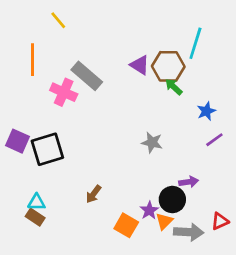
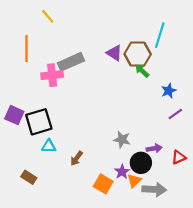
gray rectangle: (87, 76) -> (71, 62), turned -65
pink cross: (64, 92) -> (52, 75), turned -30
gray star: (152, 142) -> (122, 140), moved
cyan triangle: (36, 202) -> (49, 146), moved
red triangle: (220, 221) -> (179, 157), moved

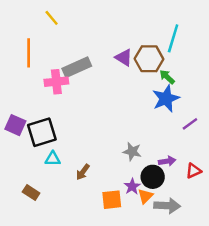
green arrow: (142, 71) -> (167, 77), moved
blue star: (169, 91) -> (166, 99), moved, size x1.6
orange square: (103, 184) -> (112, 200), turned -36

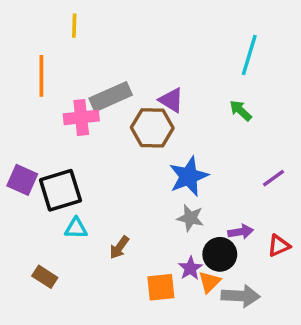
yellow line: (52, 18) -> (74, 26), turned 42
purple triangle: (124, 58) -> (171, 100), moved
brown hexagon: (149, 59) -> (152, 128), moved
blue star: (166, 99) -> (189, 176), moved

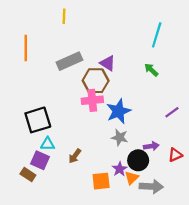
yellow line: (74, 26) -> (64, 16), moved
pink cross: (81, 117) -> (92, 100), moved
purple square: (22, 180) -> (40, 160), moved

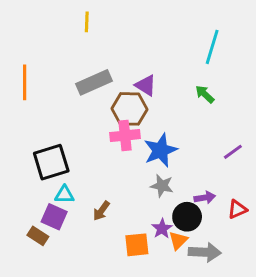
orange line: (26, 48) -> (25, 82), moved

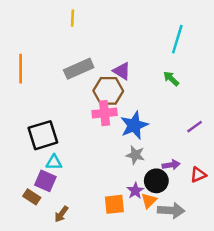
brown arrow: (101, 211) -> (61, 214), moved

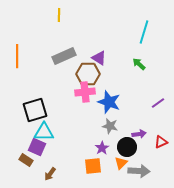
blue star: (134, 125) -> (109, 102), turned -30
cyan triangle: (54, 162) -> (44, 132), size x1.5
purple star: (135, 191) -> (102, 148), moved

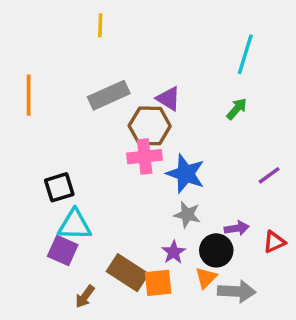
green arrow: (139, 64) -> (237, 109), turned 88
black square: (35, 110) -> (59, 187), size x0.7
brown rectangle: (26, 160) -> (128, 273), moved, size x1.6

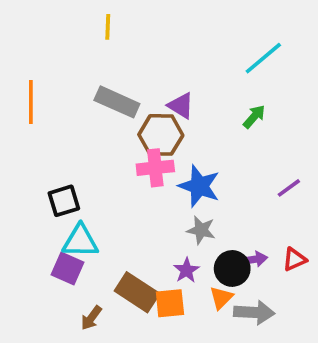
cyan line: (245, 54) -> (263, 58), turned 33
gray rectangle: (109, 95) -> (117, 102), turned 48
purple arrow: (237, 228) -> (254, 259), moved

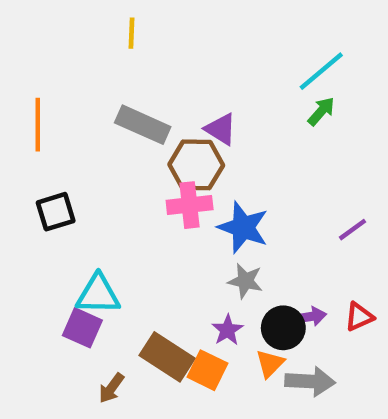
green arrow: (254, 117) -> (321, 111), moved
black square: (64, 201) -> (56, 212), moved
orange square: (170, 303) -> (207, 370), turned 32

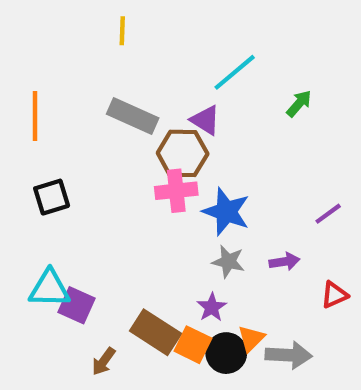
cyan line: (321, 71) -> (235, 72), moved
cyan triangle: (98, 294) -> (49, 289), moved
purple arrow: (310, 317) -> (284, 262), moved
black circle: (283, 328) -> (226, 353), moved

